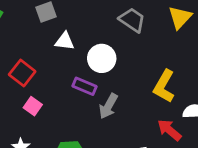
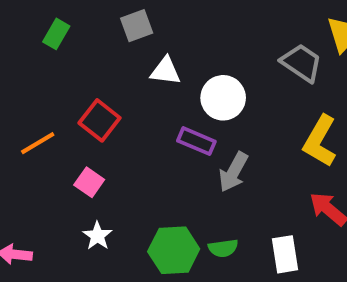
gray trapezoid: (132, 20) -> (301, 63), moved
pink square: (33, 106) -> (89, 182), moved

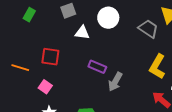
white circle: (223, 98) -> (108, 18), moved
red square: (100, 120) -> (50, 57), turned -30
orange line: (38, 143) -> (20, 68), turned 48

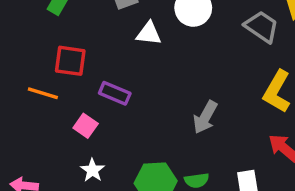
red square: (50, 57) -> (70, 61), moved
purple rectangle: (97, 67) -> (115, 93), moved

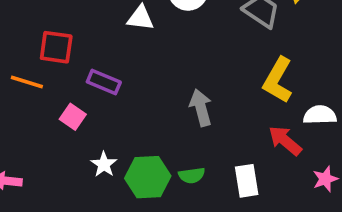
gray arrow: (205, 117) -> (201, 108), turned 136
white star: (92, 170) -> (104, 164), moved

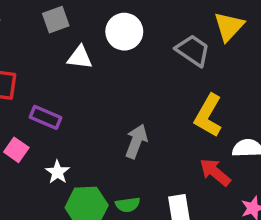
gray arrow: (201, 108) -> (136, 141), turned 36
white star: (104, 164) -> (57, 172), moved

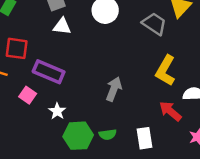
white triangle: (80, 57) -> (62, 26), moved
purple rectangle: (45, 117) -> (49, 72), size x1.4

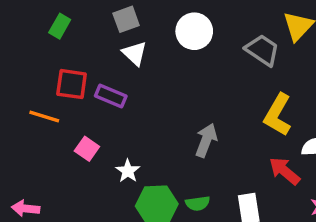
white triangle: (62, 26) -> (135, 53), turned 36
purple rectangle: (49, 72) -> (111, 96), moved, size x0.7

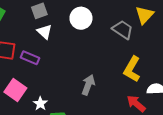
pink square: (87, 149) -> (15, 90), size x1.5

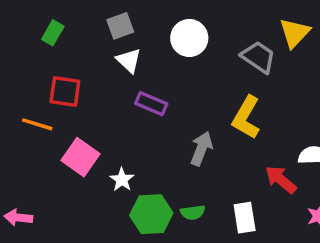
purple rectangle: (30, 58) -> (151, 104), moved
yellow L-shape: (132, 69) -> (246, 117), moved

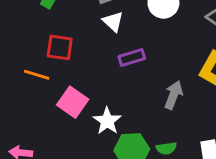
purple rectangle: (151, 104) -> (132, 58), turned -40
white star: (122, 180) -> (107, 121), size x1.4

